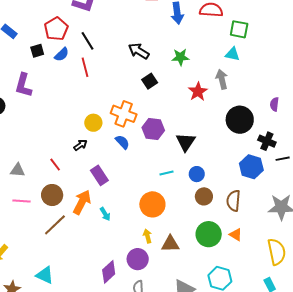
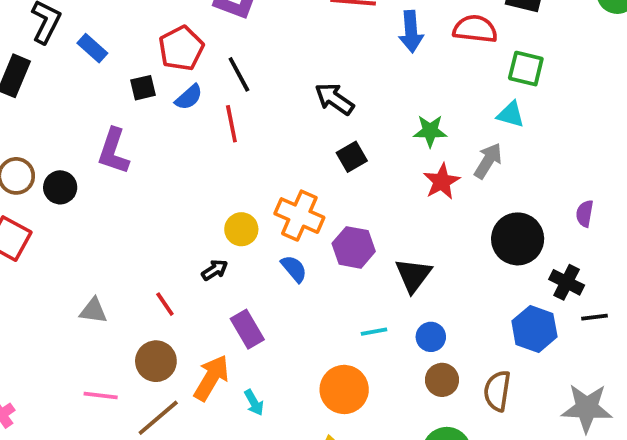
green star: (180, 57) -> (430, 131), moved
gray arrow: (222, 79) -> (488, 161), turned 42
pink line: (22, 201) -> (101, 395), moved

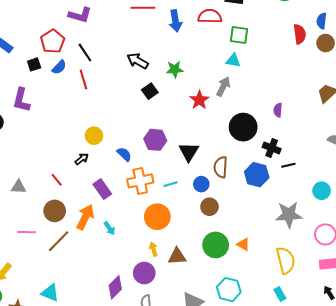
green star: (430, 131) -> (175, 69), moved
orange cross: (299, 216) -> (140, 181), moved, turned -30
brown semicircle: (497, 391) -> (221, 167), moved

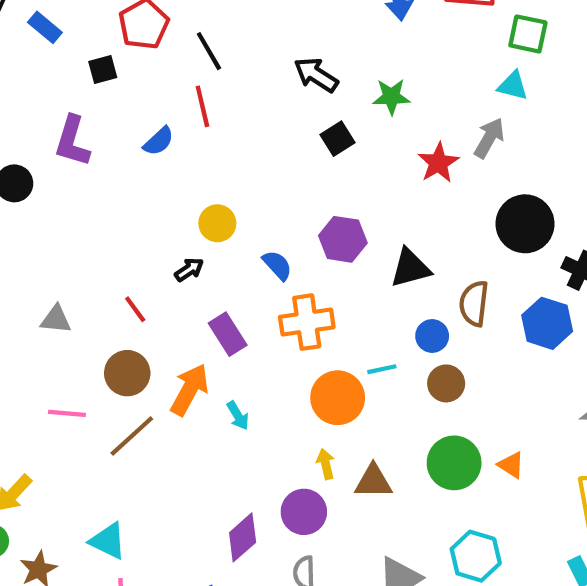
blue semicircle: (59, 67) -> (159, 141), moved
black triangle: (189, 152) -> (410, 268), turned 40
cyan line: (170, 184) -> (382, 369), moved

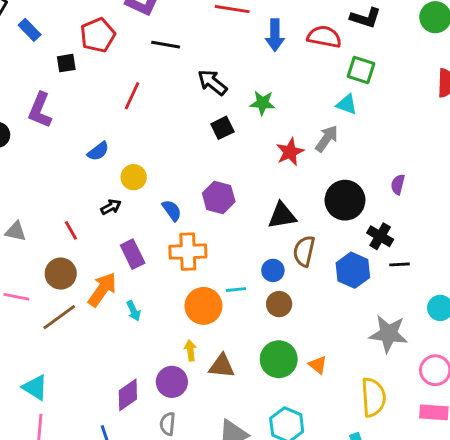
black line: (209, 51) -> (166, 45), moved, turned -56
red line: (202, 106) -> (132, 96), turned 32
blue semicircle: (159, 141) -> (98, 151), moved
black triangle: (410, 268) -> (282, 216), moved

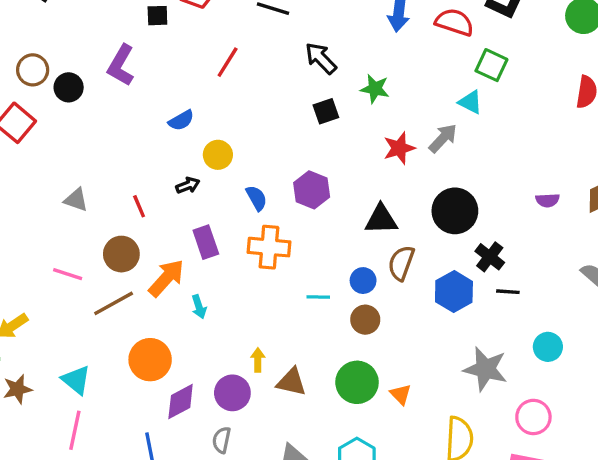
purple semicircle: (398, 184) -> (548, 200), moved, turned -114
orange circle: (203, 306) -> (150, 360), moved

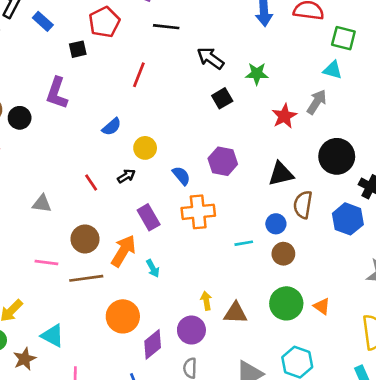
red line: (139, 206) -> (91, 182), moved
brown line: (114, 303) -> (86, 278), turned 32
cyan triangle: (76, 380) -> (53, 336), moved

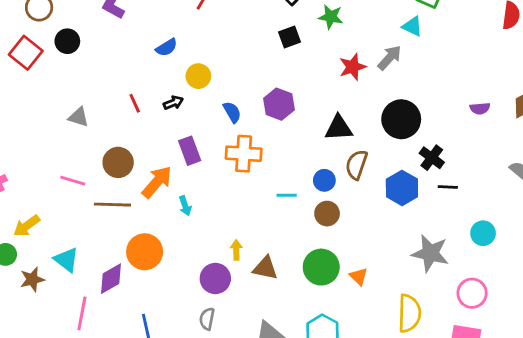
black circle: (20, 118) -> (67, 41), moved
purple diamond: (153, 344) -> (111, 279), moved

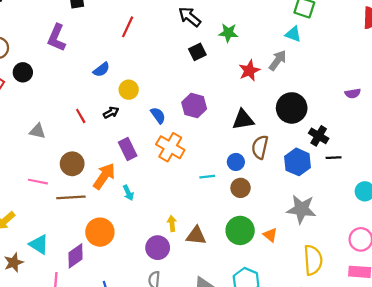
orange cross: (244, 154) -> (170, 147), turned 32
gray star: (430, 253) -> (301, 209), moved

